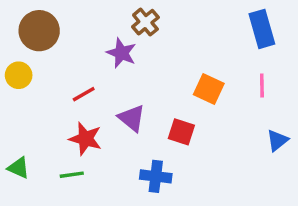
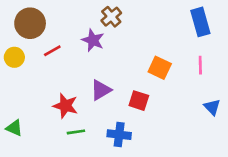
red line: (84, 94) -> (52, 51), moved
purple triangle: (132, 118) -> (101, 90), turned 50
blue triangle: (277, 140) -> (212, 107), turned -36
green line: (72, 175) -> (76, 132), moved

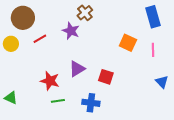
orange square: (160, 68) -> (128, 43), moved

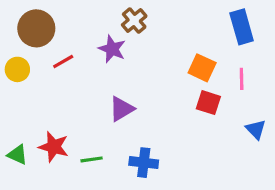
red square: (106, 77) -> (208, 103), moved
red star: (50, 81) -> (54, 147), moved

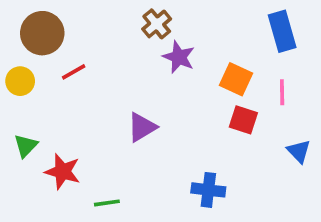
purple star: (112, 49) -> (179, 57), moved
green triangle: (17, 155) -> (26, 146), moved, turned 50
green line: (92, 159) -> (107, 203), moved
blue cross: (144, 163) -> (208, 190), moved

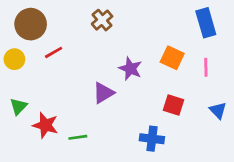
brown cross: (157, 24) -> (102, 20), moved
purple star: (179, 57) -> (130, 69), moved
red square: (243, 120) -> (173, 105), moved
green line: (107, 203) -> (78, 137), moved

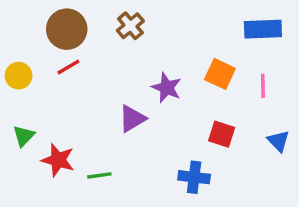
blue rectangle: (206, 23) -> (263, 29), turned -76
brown circle: (31, 24) -> (67, 29), moved

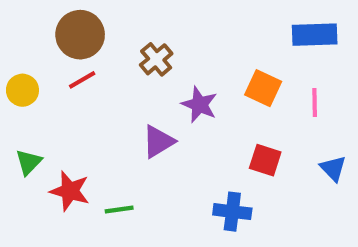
brown cross: (130, 26) -> (156, 59), moved

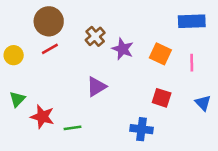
purple star: (199, 105) -> (123, 49), moved

